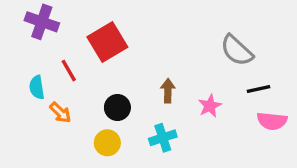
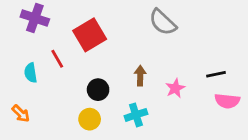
gray semicircle: (237, 50) -> (163, 22), moved
orange arrow: (60, 113) -> (21, 114), moved

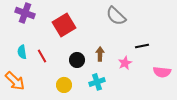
red line: (57, 59) -> (42, 56), moved
black line: (216, 74) -> (142, 46), moved
black circle: (98, 90) -> (77, 60), moved
orange arrow: (21, 114) -> (15, 81), size x1.5

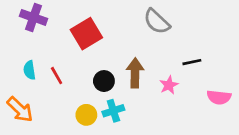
brown arrow: (100, 54) -> (135, 73), size x1.5
cyan cross: (97, 82) -> (113, 111), moved

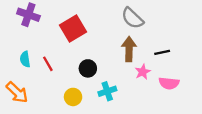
brown arrow: (135, 73) -> (129, 49), moved
pink semicircle: (219, 97) -> (169, 83), moved
cyan cross: (113, 111) -> (107, 91), moved

